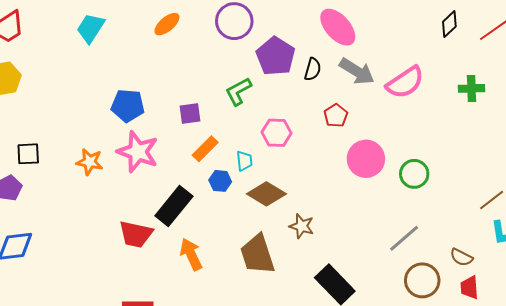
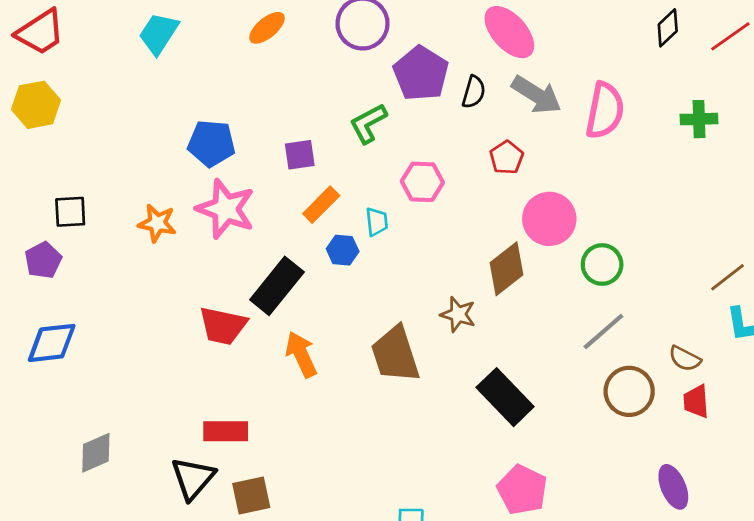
pink semicircle: (405, 82) -> (605, 111), turned -45
green circle: (414, 174) -> (602, 264), moved
brown diamond: (266, 194) -> (507, 269), moved, turned -69

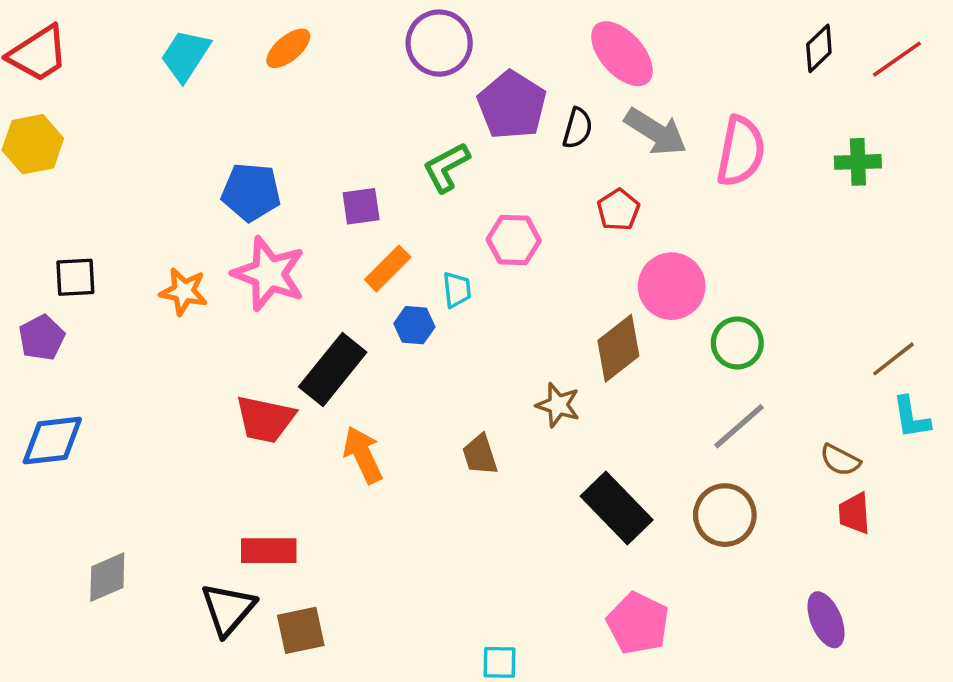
orange ellipse: (267, 28) -> (288, 48), moved
brown trapezoid: (395, 354) -> (480, 455), size x0.6
brown circle: (629, 391) -> (725, 515), moved

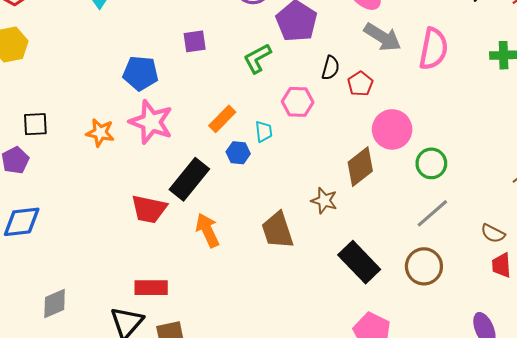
black semicircle: (578, 128) -> (331, 68), moved
purple square: (361, 206) -> (195, 41), moved
brown trapezoid: (480, 455) -> (277, 230), size x1.5

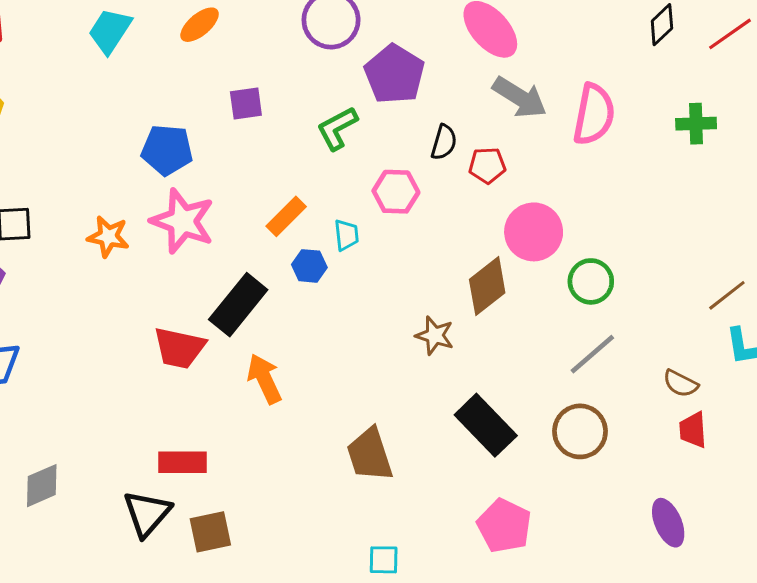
red pentagon: (360, 84) -> (487, 165), turned 30
brown trapezoid: (277, 230) -> (370, 455), moved

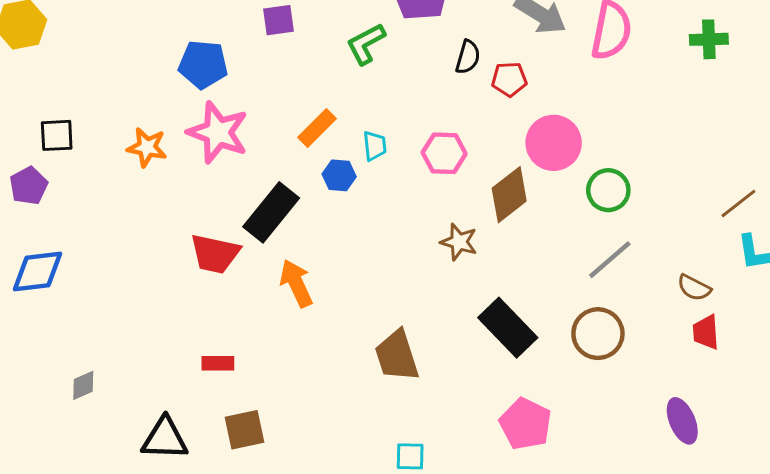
pink hexagon: (396, 192) -> (444, 153), moved
red rectangle: (183, 462) -> (218, 363), size x0.7
gray diamond: (42, 486) -> (83, 385), size x0.7
black triangle: (147, 513) -> (165, 439), moved, turned 51

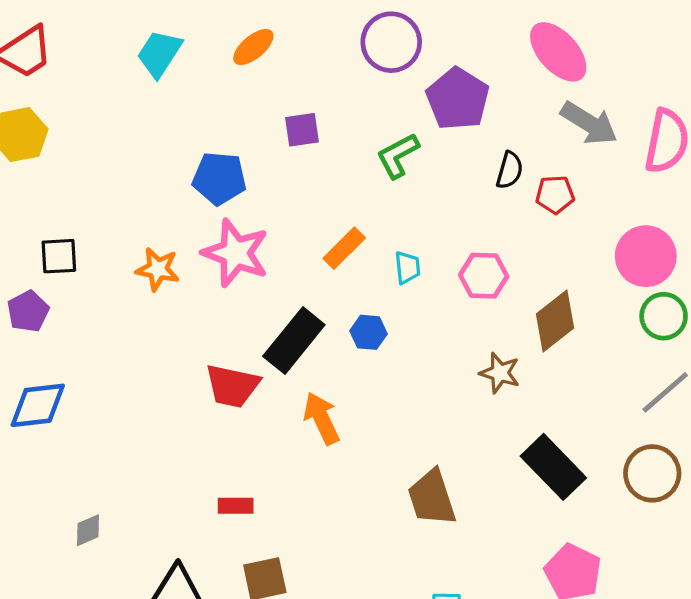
pink circle: (554, 143) -> (646, 256), moved
blue hexagon: (339, 175) -> (369, 332), moved

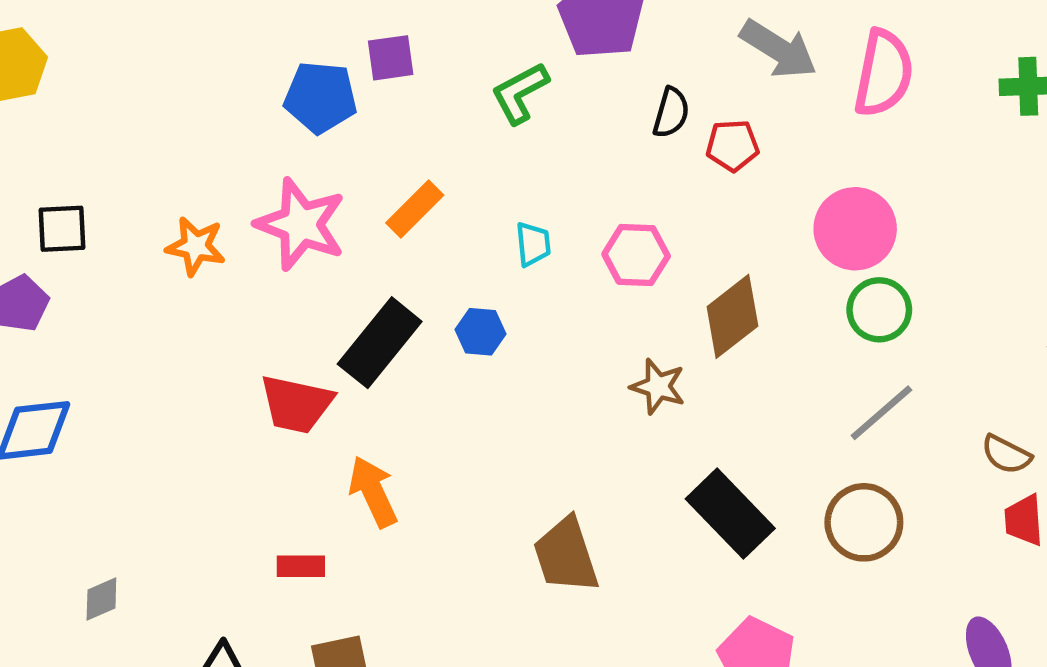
blue pentagon: (219, 178) -> (321, 97), moved
orange rectangle: (344, 248) -> (415, 209), moved
orange arrow: (322, 418) -> (373, 492), moved

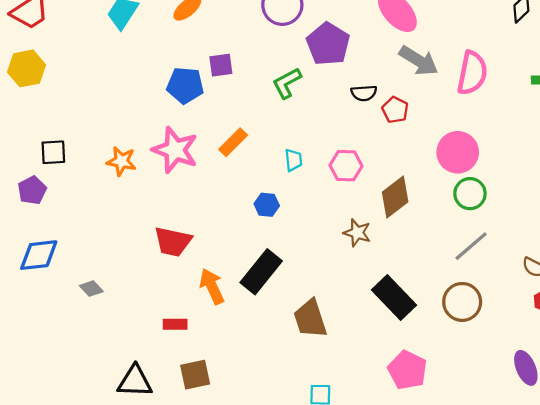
black semicircle: (671, 113) -> (364, 93), turned 70
red pentagon: (732, 145) -> (395, 110), turned 30
black rectangle: (380, 343) -> (261, 272), moved
gray diamond: (101, 599) -> (91, 289), moved, turned 70

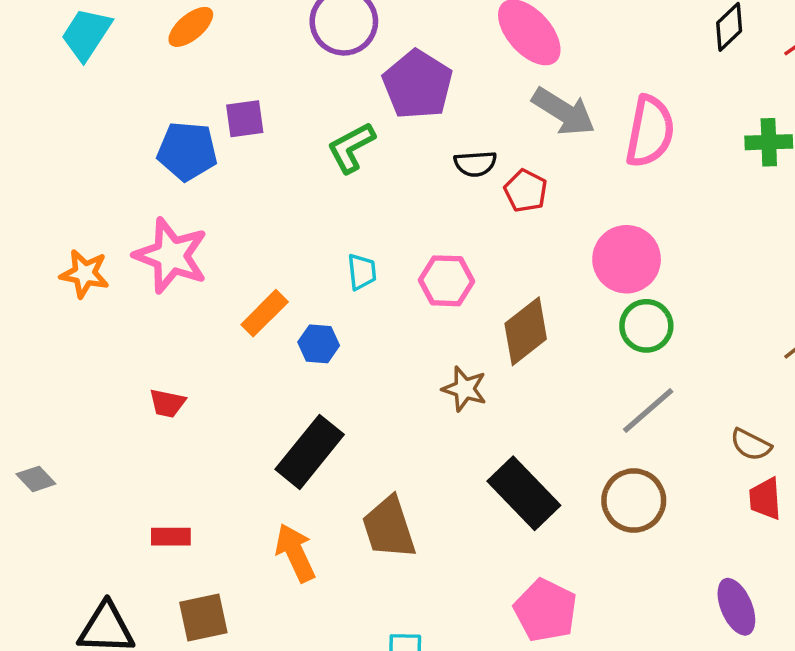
orange rectangle: (233, 142) -> (265, 313), moved
red trapezoid: (173, 242) -> (167, 403), size x0.6
orange arrow: (212, 286) -> (295, 553), moved

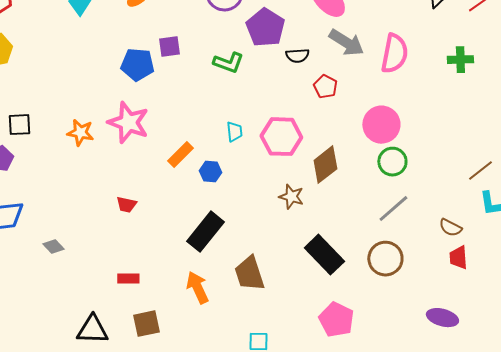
green L-shape: (351, 148) -> (228, 63), turned -132
black semicircle: (475, 164) -> (297, 56), moved
pink hexagon: (446, 281) -> (281, 137), size x1.4
purple ellipse: (736, 607) -> (442, 318), turned -52

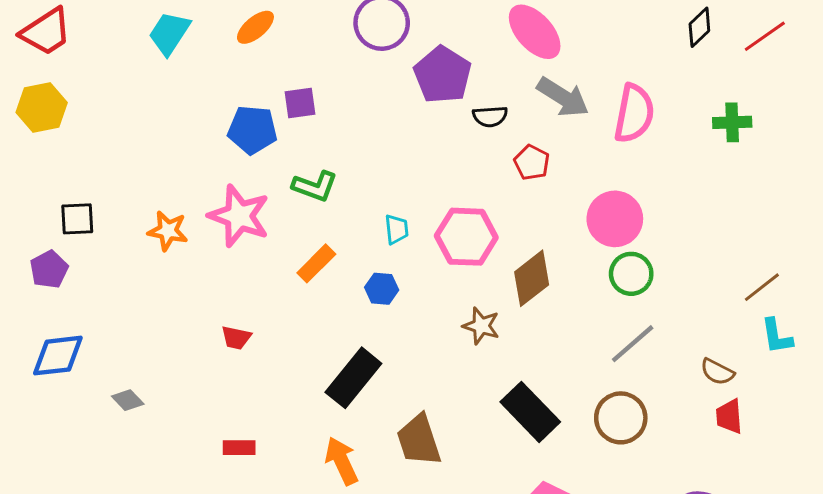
green L-shape: (228, 63) -> (315, 186), moved
blue hexagon: (210, 172) -> (382, 289), moved

